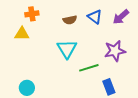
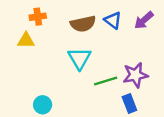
brown semicircle: (70, 20) -> (83, 24), size x1.5
purple star: (115, 51) -> (135, 75), moved
cyan circle: (27, 88) -> (43, 105), moved

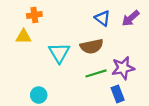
brown semicircle: (83, 24) -> (92, 46), moved
cyan triangle: (79, 58) -> (59, 53), moved

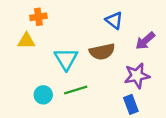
purple arrow: (131, 18) -> (145, 41), moved
green line: (96, 73) -> (76, 90), moved
cyan circle: (39, 95) -> (43, 95), moved

